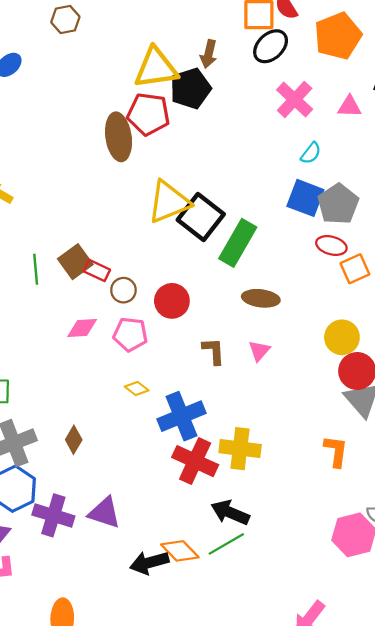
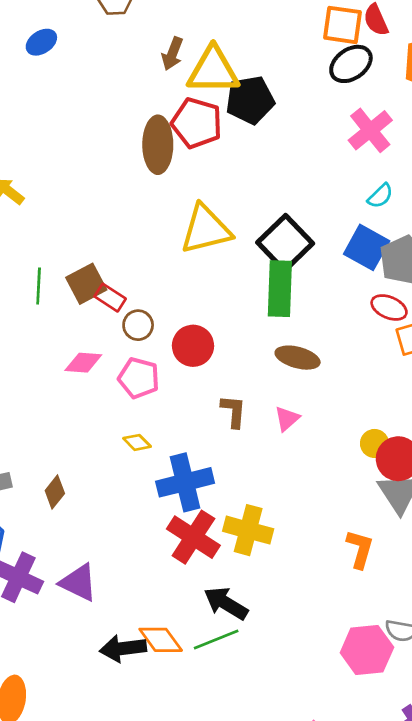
brown arrow: (209, 54) -> (172, 54), moved
black square: (201, 217) -> (285, 243), moved
green rectangle: (238, 243) -> (280, 289), turned -36
yellow circle: (342, 337) -> (374, 443), moved, size x0.7

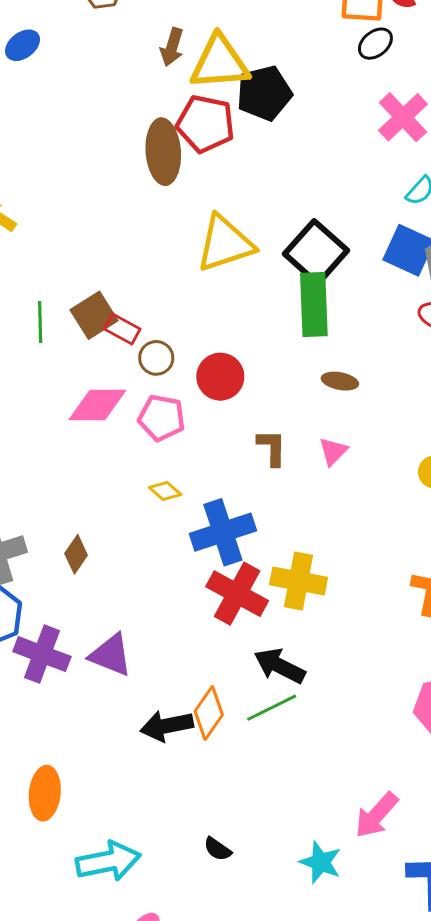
black ellipse: (351, 64) -> (375, 44), size x0.7
brown ellipse: (298, 358) -> (340, 381), size x0.7
pink diamond: (83, 363) -> (97, 405), size x1.4
orange diamond: (161, 640) -> (209, 713), turned 75

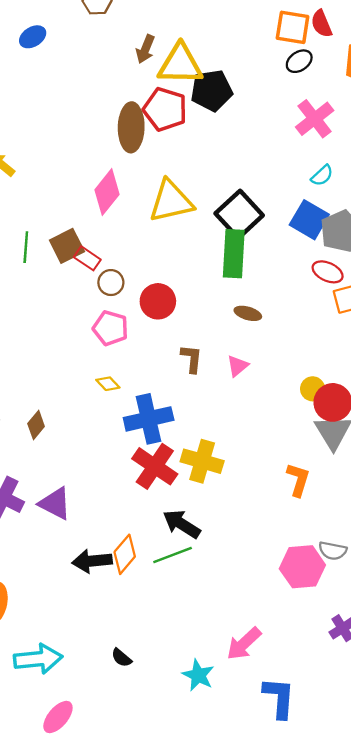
pink diamond: (97, 405) -> (107, 192), moved, turned -57

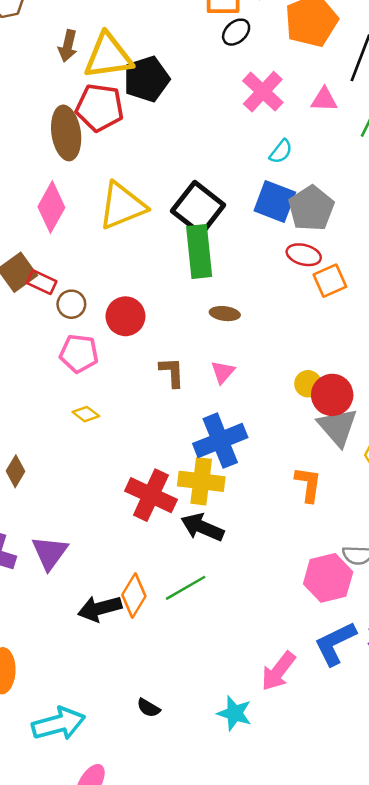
blue cross: (149, 419) -> (220, 441), moved
purple triangle: (55, 503) -> (50, 553), turned 48
black arrow: (182, 524) -> (202, 527), moved
blue L-shape: (279, 698) -> (335, 643), moved, turned -111

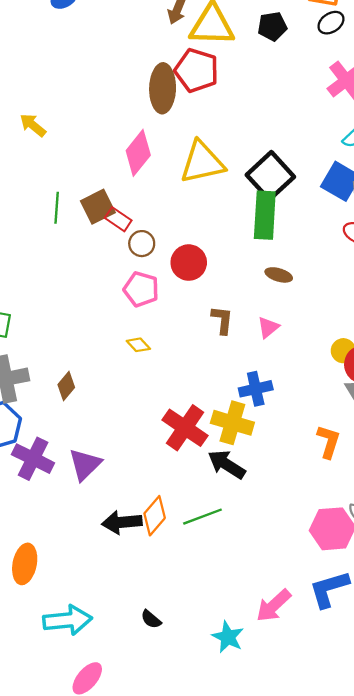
black pentagon: (147, 79) -> (272, 26), moved, size x0.7
blue cross: (220, 441) -> (256, 389), size x0.7

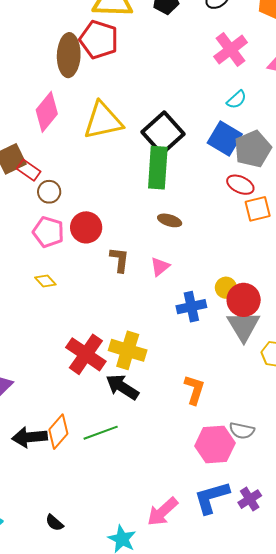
red circle: (189, 263) -> (86, 227), moved
blue cross: (256, 389) -> (191, 307), moved
orange L-shape: (329, 442) -> (194, 390), moved

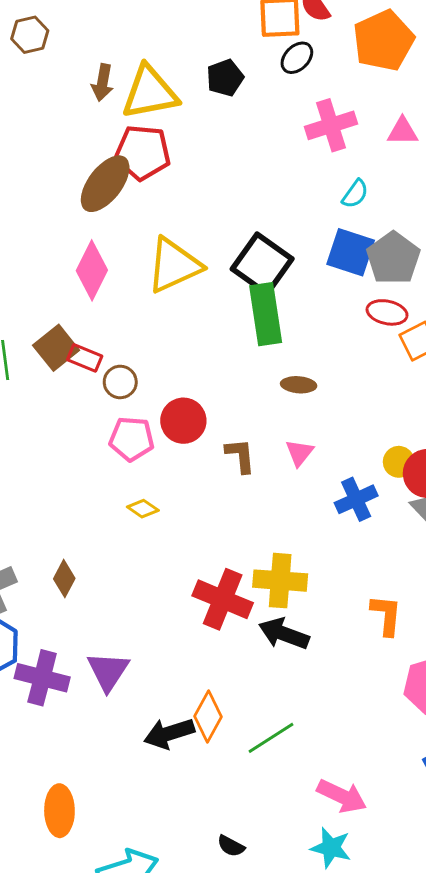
pink cross: (231, 50) -> (331, 125), turned 32
brown ellipse: (69, 55) -> (105, 184), turned 48
green line: (101, 433) -> (271, 738), moved
pink arrow: (163, 512) -> (342, 796), moved, turned -100

